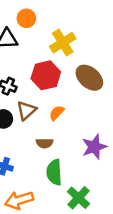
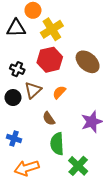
yellow cross: (63, 43) -> (52, 29), moved
brown semicircle: (45, 143) -> (49, 119), turned 56

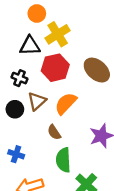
black triangle: (16, 28) -> (30, 46), moved
orange semicircle: (59, 92) -> (66, 103), size x1.5

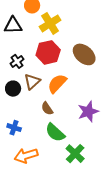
black triangle: (30, 46) -> (13, 25), moved
black cross: (20, 78) -> (17, 61), turned 32
green semicircle: (63, 160) -> (55, 133), turned -45

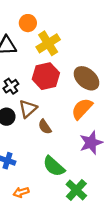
orange semicircle: (57, 84) -> (82, 109), moved
brown semicircle: (47, 109) -> (45, 127), moved
orange arrow: (26, 156) -> (21, 192), size x0.6

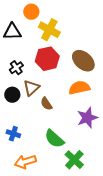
yellow cross: (48, 43) -> (49, 30), turned -30
orange semicircle: (82, 109) -> (79, 88), turned 35
orange arrow: (21, 192) -> (25, 162), size x1.5

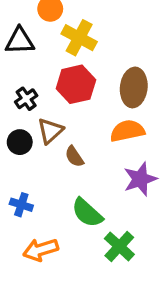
brown ellipse: (83, 61) -> (134, 87), turned 55

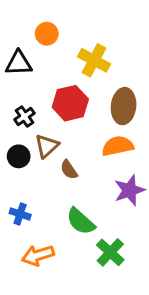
yellow cross: (79, 38) -> (94, 60), moved

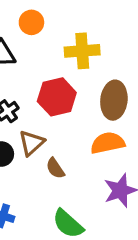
yellow cross: (94, 60) -> (82, 51), turned -32

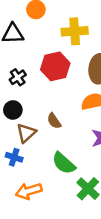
brown triangle: (31, 143) -> (26, 133), moved

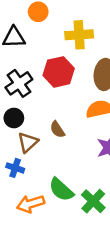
black cross: (18, 77) -> (19, 83), size x1.5
green semicircle: (64, 163) -> (61, 190), moved

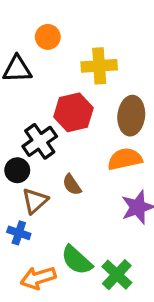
black cross: (19, 83) -> (40, 141), moved

